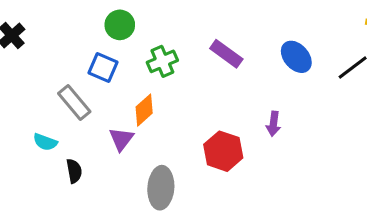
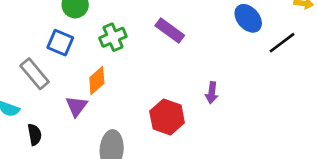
blue ellipse: (296, 57) -> (248, 18), moved

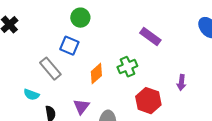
green cross: (113, 37) -> (127, 67), moved
purple triangle: (76, 106) -> (81, 107), moved

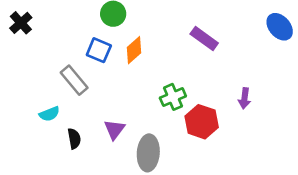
green cross: (127, 67) -> (173, 97), moved
orange diamond: (96, 74) -> (134, 50), moved
cyan semicircle: (31, 95) -> (49, 114), turned -42

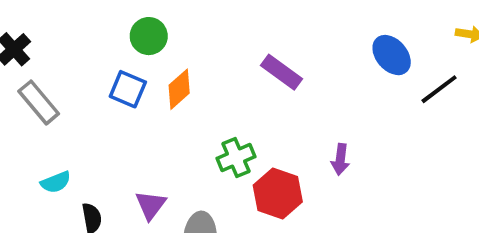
gray rectangle: (74, 80) -> (39, 102), moved

